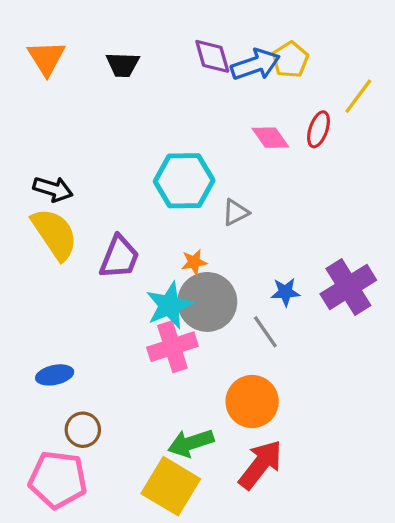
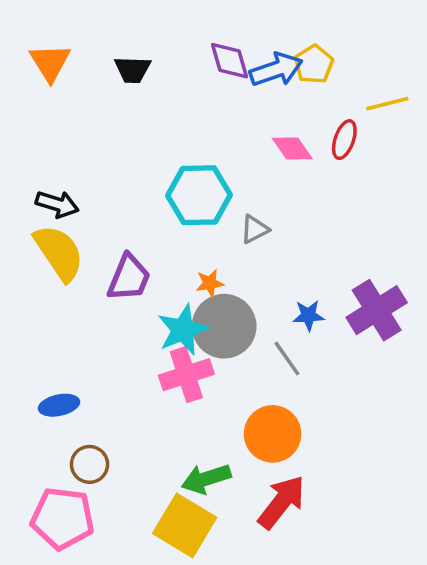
yellow line: (358, 96) -> (387, 104), turned 39

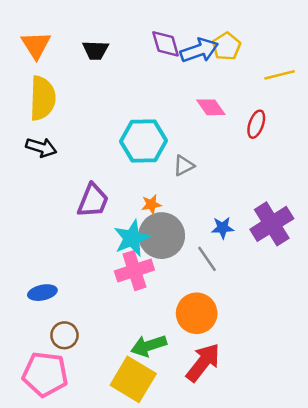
red ellipse: (344, 140) -> (256, 124), moved
yellow semicircle: (59, 253) -> (42, 98), moved, turned 36

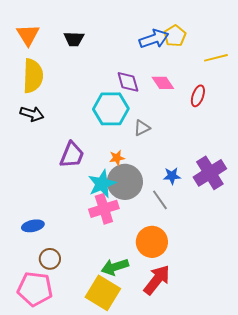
purple diamond: (166, 44) -> (128, 82), moved

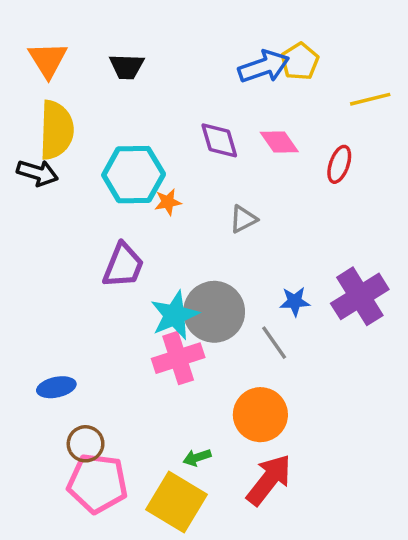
cyan hexagon: (111, 109) -> (134, 175), moved
black arrow: (32, 114) -> (38, 173), moved
orange star: (117, 158) -> (168, 202), moved
green arrow: (115, 267) -> (197, 458), size x0.6
pink pentagon: (35, 289) -> (98, 483), moved

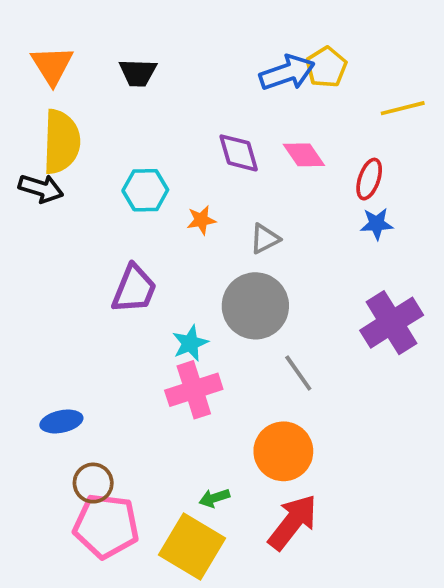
cyan hexagon: (134, 175) -> (145, 190), size x0.7
orange star: (168, 202) -> (201, 220), moved
blue star: (295, 301) -> (377, 224), moved
gray circle: (214, 312) -> (255, 306), moved
cyan star: (175, 315) -> (190, 343), size x0.7

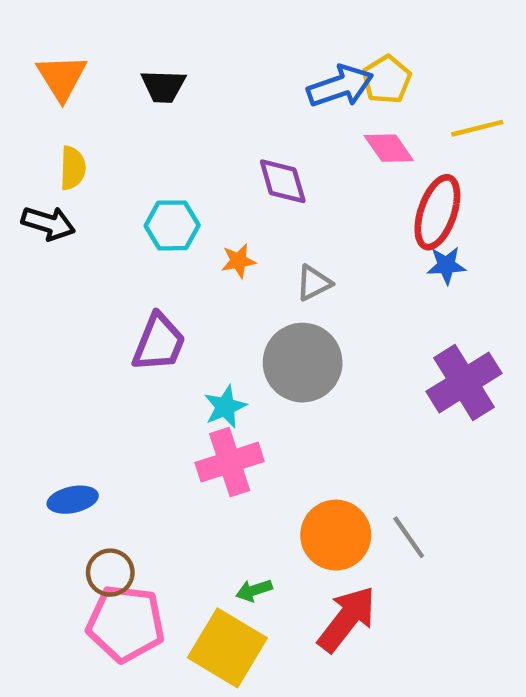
yellow semicircle: (61, 142) -> (73, 168), size x0.6
pink diamond: (304, 155) -> (389, 148), moved
red ellipse: (369, 179) -> (437, 212), size x1.5
gray line: (298, 373) -> (409, 537), moved

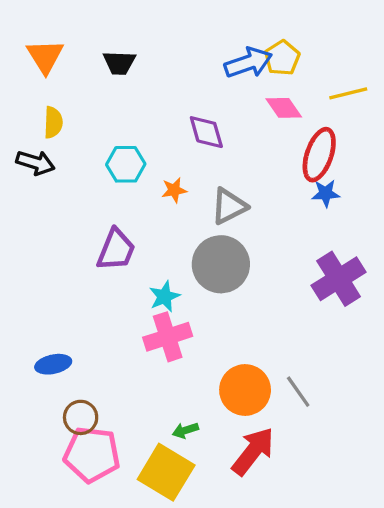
gray triangle: (314, 283) -> (229, 206), size x1.4

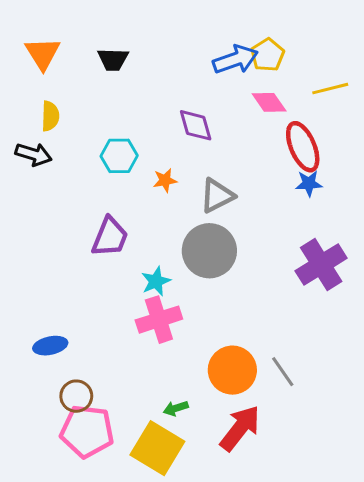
red ellipse: (319, 155) -> (303, 147), turned -42

